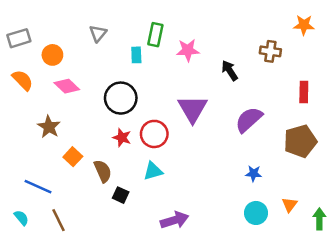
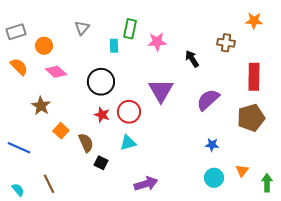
red rectangle: (304, 92) -> (254, 77), size x1.5
blue line: (38, 187) -> (19, 148), moved
cyan semicircle: (21, 218) -> (18, 190), moved

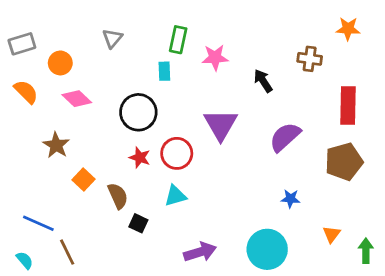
cyan rectangle: (114, 46) -> (164, 71), moved
blue line: (19, 148) -> (38, 223), moved
cyan circle: (214, 178) -> (267, 249), moved, size x1.5

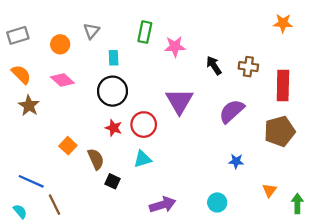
brown cross: (310, 59) -> (248, 67), moved
orange circle: (60, 63) -> (60, 44), moved
cyan rectangle: (164, 71) -> (114, 58), moved
brown star: (56, 145) -> (29, 106), moved
cyan circle: (267, 249) -> (217, 202), size x0.6

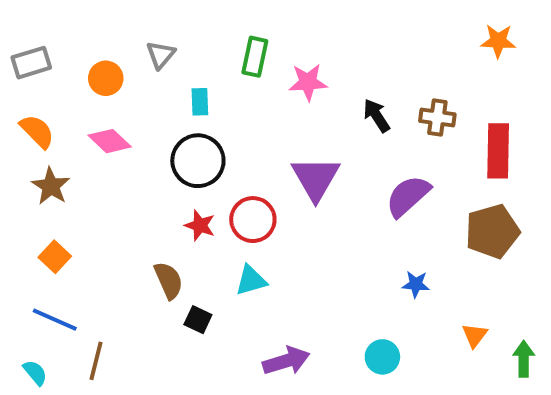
orange square: (68, 146) -> (55, 257), moved
brown line: (55, 205) -> (96, 361), turned 40

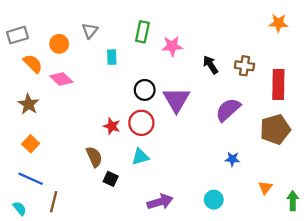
orange semicircle: (37, 131) -> (33, 64), moved
black circle: (198, 161) -> (145, 90), moved, size x0.7

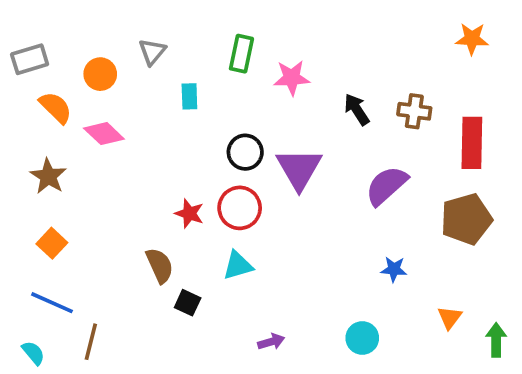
purple arrow: (160, 202) -> (271, 342), size x0.6

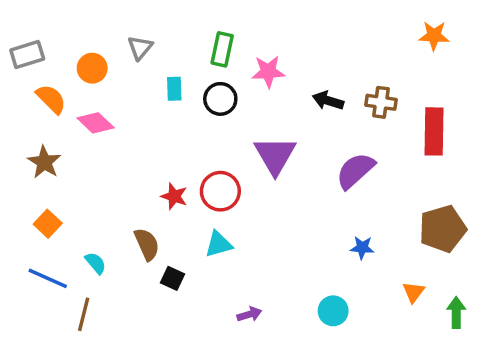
black arrow: (357, 109) -> (328, 101), turned -40
black circle: (245, 152) -> (220, 99), moved
brown pentagon: (466, 219) -> (443, 229), moved
cyan semicircle: (33, 353) -> (96, 263), moved

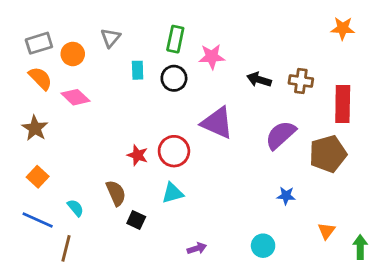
gray rectangle: (27, 54) -> (39, 43), moved
purple triangle: (275, 155) -> (217, 123), turned -36
brown pentagon: (443, 229) -> (328, 154), moved

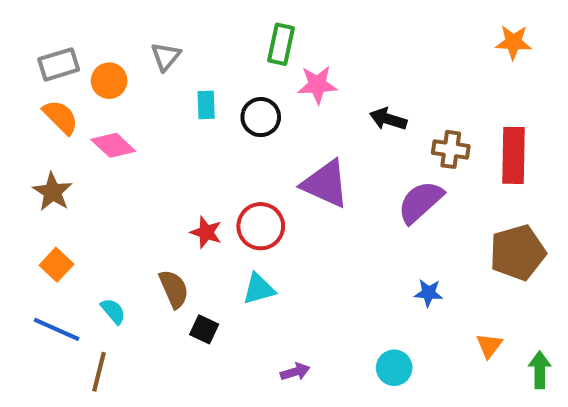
green rectangle: (175, 39) -> (281, 44), moved
brown cross: (301, 81) -> (451, 149), moved
brown pentagon: (328, 154) -> (517, 253), moved

